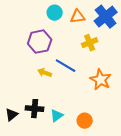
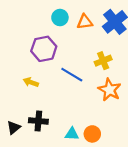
yellow cross: (90, 43) -> (103, 61), moved
yellow arrow: (45, 73) -> (31, 82), moved
cyan triangle: (57, 116) -> (72, 134), moved, turned 40

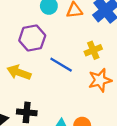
yellow arrow: (31, 82) -> (19, 72), size x1.5
orange star: (110, 90) -> (100, 80), turned 30

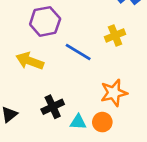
orange star: (100, 80) -> (114, 93), moved
black cross: (27, 112) -> (53, 107), moved, turned -30

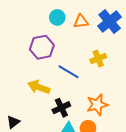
yellow arrow: (30, 61) -> (39, 87), moved
black cross: (53, 107) -> (61, 108), moved

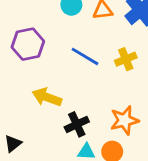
purple hexagon: (42, 47) -> (28, 44), moved
blue line: (69, 72) -> (85, 56), moved

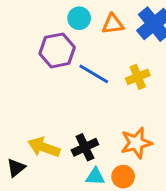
purple hexagon: (28, 44) -> (57, 50), moved
yellow arrow: (47, 97) -> (44, 147), moved

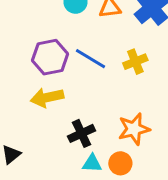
purple hexagon: (57, 50) -> (50, 57), moved
yellow arrow: (44, 147) -> (47, 98), moved, turned -32

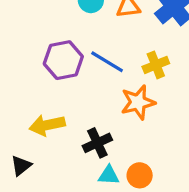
yellow arrow: (47, 98) -> (47, 125), moved
orange star: (134, 129) -> (138, 102), moved

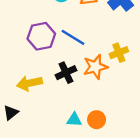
yellow cross: (156, 65) -> (119, 53), moved
black cross: (97, 143) -> (66, 73), moved

